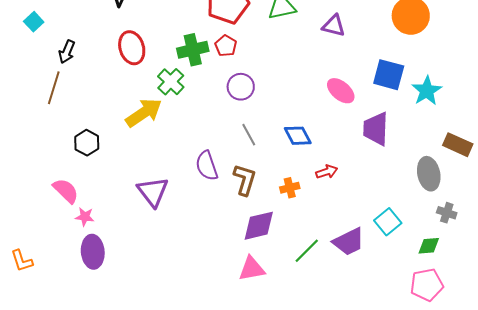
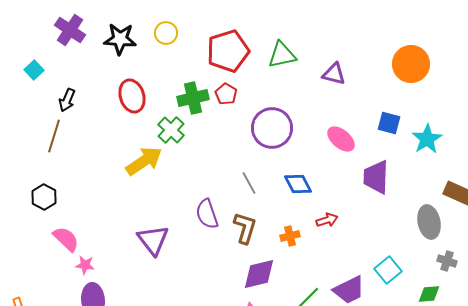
blue square: (389, 75) -> (389, 123), size x0.7
purple circle: (241, 87) -> (272, 128), moved, size x1.5
black hexagon: (87, 143) -> (44, 197), moved

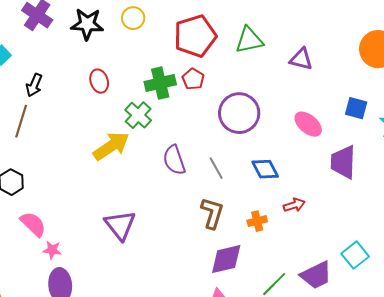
red ellipse: (132, 96) -> (99, 81), size x0.7
purple semicircle: (207, 214) -> (174, 160), moved

